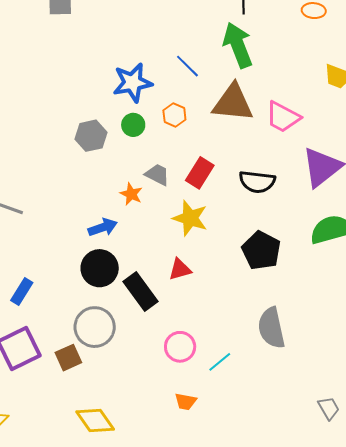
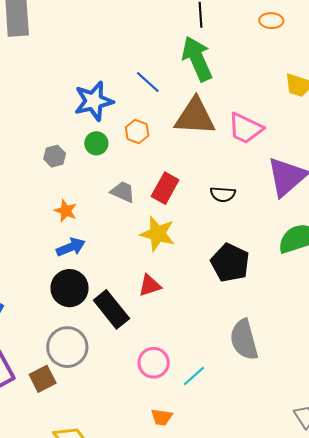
gray hexagon: (91, 136) -> (55, 156), size x0.7
black semicircle: (257, 182) -> (223, 194), size x0.7
orange star: (131, 194) -> (66, 211), moved

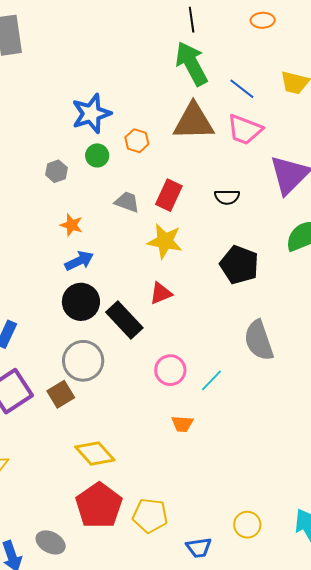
blue line: (148, 82) -> (242, 89), moved

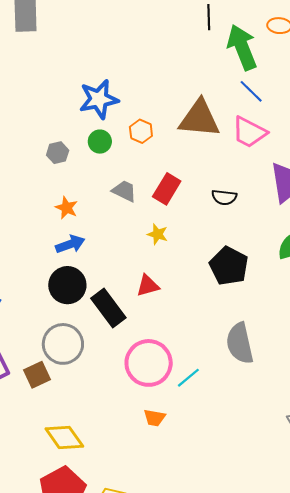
green arrow: (191, 64) -> (242, 47), moved
yellow star: (165, 241) -> (157, 234), size x0.6
pink circle: (170, 370) -> (149, 363), size x1.5

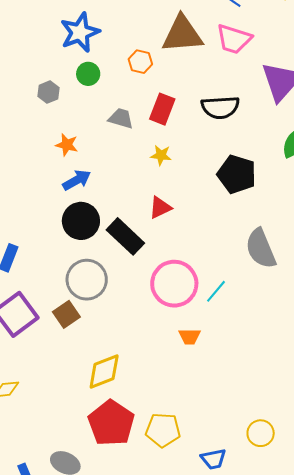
orange hexagon: (141, 131) -> (140, 62), moved
black semicircle: (224, 197) -> (220, 107), size x1.5
yellow diamond: (64, 438) -> (104, 372), turned -66

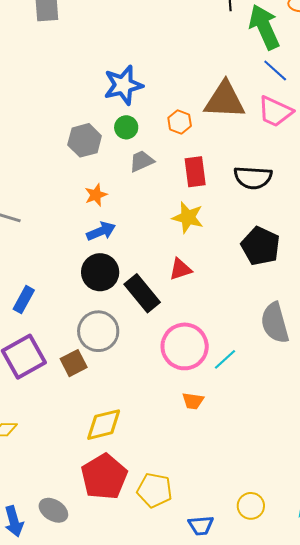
gray hexagon: (49, 92) -> (85, 140), size x1.5
red rectangle: (162, 109) -> (195, 172), turned -36
gray trapezoid: (121, 118) -> (142, 161), moved, turned -48
orange star: (67, 145) -> (96, 195), turned 30
yellow star: (161, 155) -> (188, 217), size x1.5

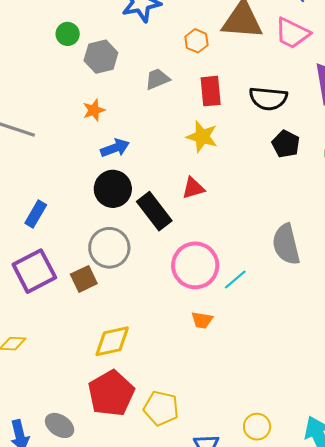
green circle: (126, 127) -> (68, 34), moved
orange star: (96, 195) -> (94, 110), moved
black pentagon: (261, 246) -> (286, 144), moved, size x0.7

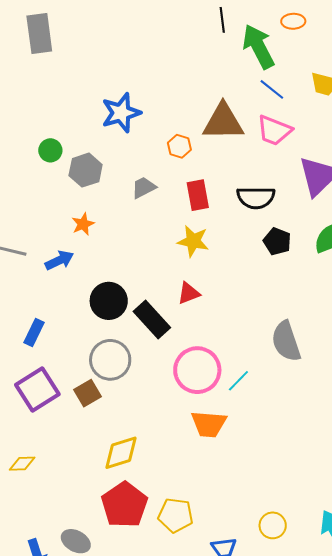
blue arrow: (115, 148) -> (59, 260), moved
orange trapezoid: (202, 320) -> (209, 424), size x1.6

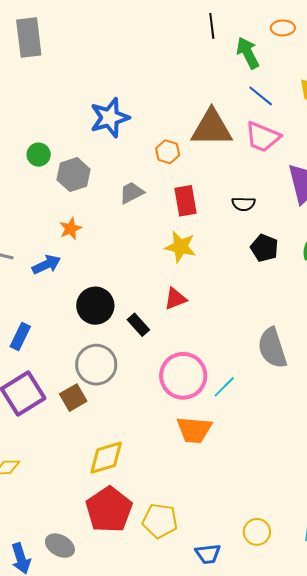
green arrow: (258, 47) -> (248, 53), size x0.7
black semicircle: (256, 198) -> (244, 204), size x0.6
black rectangle: (152, 320) -> (138, 325), size x0.6

